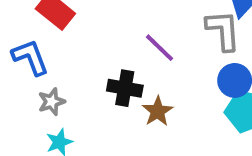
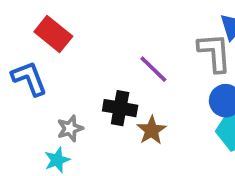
gray star: (52, 102) -> (70, 128), moved

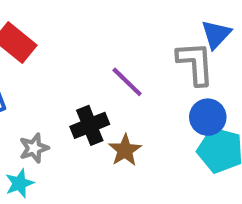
black cross: (120, 108) -> (90, 125), turned -32

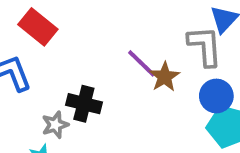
black cross: (90, 125) -> (84, 104), moved, turned 36
brown star: (125, 150) -> (165, 77), moved

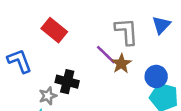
red rectangle: (38, 27) -> (54, 30), moved
gray L-shape: (205, 46) -> (126, 31), moved

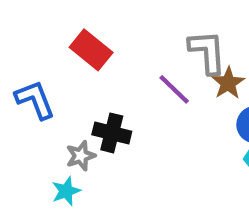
brown star: (121, 64) -> (228, 83), moved

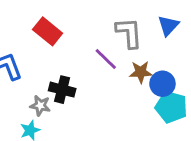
brown star: (228, 83) -> (141, 72), moved, turned 30
gray star: (81, 156) -> (40, 106), turned 30

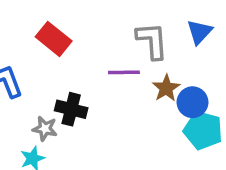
purple line: (106, 59) -> (124, 72), turned -45
brown star: (141, 72) -> (166, 88), turned -30

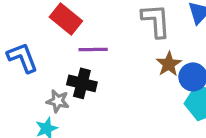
purple line: (124, 72) -> (93, 50), moved

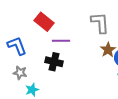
gray star: (58, 101) -> (20, 73), moved

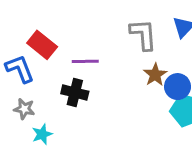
red rectangle: (44, 22) -> (42, 45), moved

